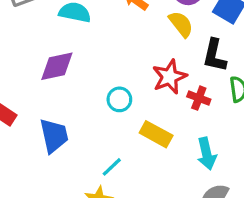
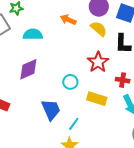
red cross: (199, 98) -> (123, 80), moved
blue trapezoid: (54, 136) -> (51, 110), moved

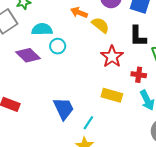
yellow semicircle: (99, 29) -> (100, 25), moved
purple diamond: (28, 69) -> (28, 55), moved, turned 70
cyan circle: (70, 82) -> (58, 46), moved

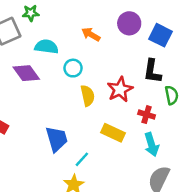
yellow semicircle: (100, 25) -> (88, 96), moved, turned 30
cyan circle: (58, 46) -> (73, 68), moved

